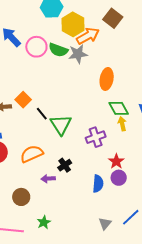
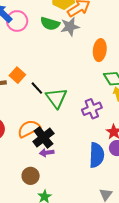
pink circle: (36, 47) -> (17, 21), moved
black cross: (65, 165) -> (43, 137), moved, size x1.5
blue semicircle: (98, 184) -> (97, 155), size x1.4
brown circle: (21, 197) -> (31, 176), moved

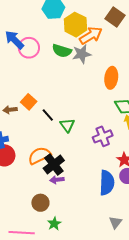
green triangle: (56, 98) -> (67, 125), size x0.7

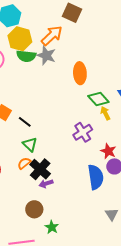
yellow hexagon: (75, 25) -> (20, 39), moved
gray star: (82, 54) -> (46, 55), turned -30
green triangle: (67, 125) -> (30, 144), moved
orange semicircle: (39, 156) -> (24, 163), size x0.6

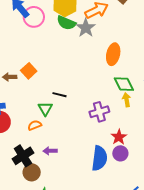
black line: (25, 122) -> (60, 95), moved, turned -40
black cross: (40, 169) -> (23, 156), moved

